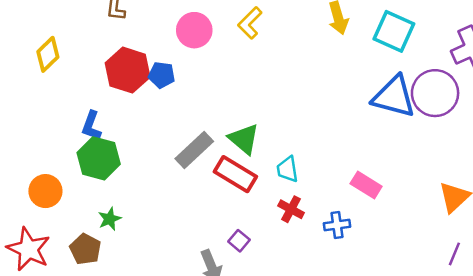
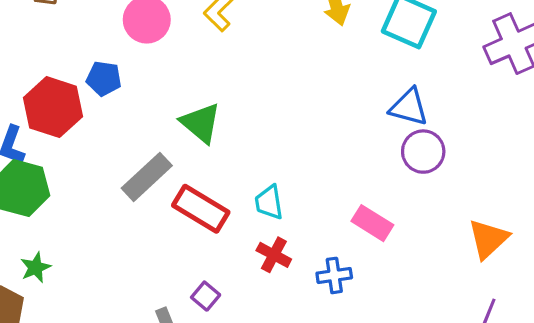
red hexagon: (128, 70) -> (53, 107), moved
purple circle: (435, 93) -> (423, 152), moved, size x0.7
blue triangle: (394, 97) -> (409, 107), size x0.7
green triangle: (244, 139) -> (201, 123), moved

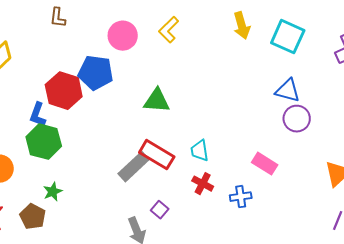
blue pentagon: (104, 78) -> (96, 73), size x1.6
green triangle: (201, 123) -> (157, 101), turned -36
gray rectangle: (147, 177) -> (134, 167), moved

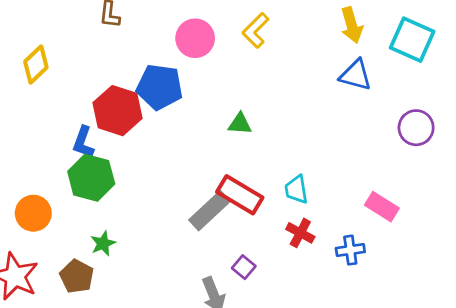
blue triangle: (288, 91) -> (356, 75), moved
green triangle: (157, 101) -> (240, 124), size x0.7
purple circle: (297, 119) -> (416, 128), moved

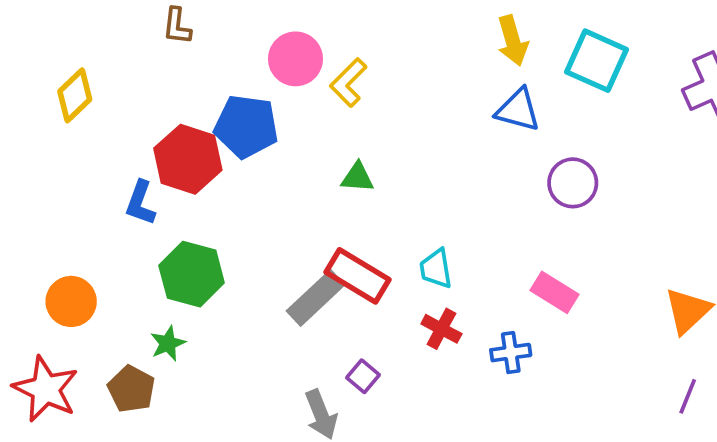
yellow L-shape: (256, 30) -> (348, 83), moved
purple circle: (416, 128) -> (573, 183), moved
green hexagon: (91, 178) -> (192, 274), moved

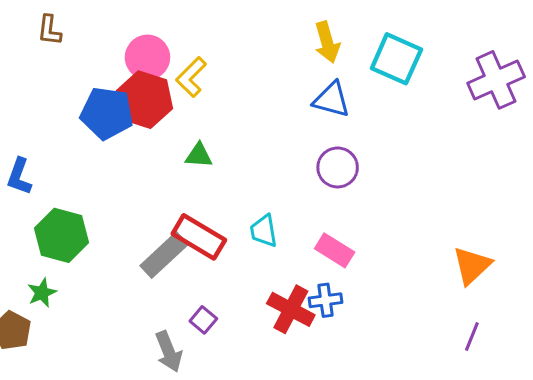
red hexagon: (188, 159) -> (144, 100), moved
purple circle: (573, 183) -> (338, 167), moved
pink rectangle: (555, 292) -> (335, 250), moved
red cross: (441, 329) -> (291, 309), moved, size x1.4

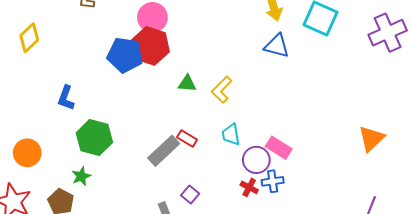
yellow L-shape: (191, 77) -> (222, 90), moved
purple circle: (338, 167) -> (256, 160), moved
red rectangle: (199, 237) -> (187, 139), size x0.6
orange triangle: (472, 266) -> (371, 139), moved
red cross: (291, 309) -> (249, 187), size x0.6

